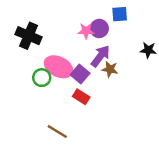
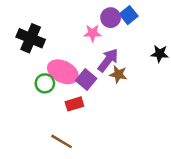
blue square: (120, 14) -> (129, 15), turned -35
purple circle: (99, 28) -> (111, 18), moved
red rectangle: (81, 97) -> (74, 104), moved, turned -49

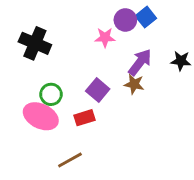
purple arrow: (108, 60) -> (140, 62), moved
pink ellipse: (63, 72) -> (41, 116), moved
brown line: (62, 141) -> (70, 160), turned -60

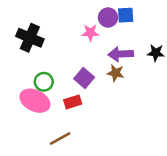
blue square: (146, 17) -> (126, 15), turned 36
purple arrow: (140, 62) -> (121, 54), turned -130

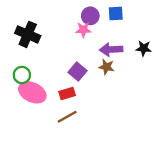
purple circle: (108, 18) -> (90, 16), moved
green circle: (44, 82) -> (22, 75), moved
brown line: (60, 138) -> (67, 117), moved

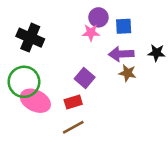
blue square: (116, 14) -> (124, 26), moved
brown star: (107, 67) -> (127, 73), moved
green circle: (22, 75) -> (24, 82), size x1.6

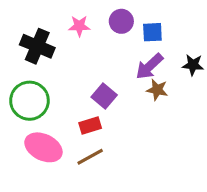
pink star: (91, 33) -> (79, 26), moved
purple arrow: (121, 54) -> (149, 66), turned -40
pink ellipse: (35, 101) -> (43, 147), moved

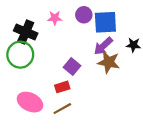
blue square: (152, 32) -> (105, 22), size x1.6
brown star: (157, 90) -> (109, 62), size x1.5
green circle: (29, 101) -> (20, 55), moved

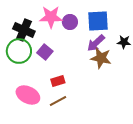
purple circle: (84, 15) -> (70, 22), moved
pink star: (55, 18) -> (51, 17), size x1.6
purple square: (72, 66) -> (45, 52), moved

